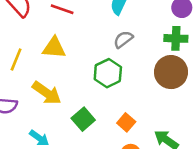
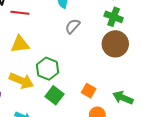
green cross: (176, 38) -> (114, 17), turned 30
green hexagon: (108, 73) -> (48, 69), moved

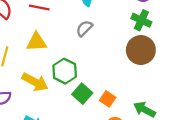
gray semicircle: (73, 26) -> (84, 28), moved
green square: (54, 95) -> (82, 94), moved

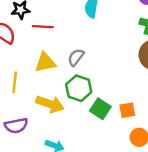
gray semicircle: (84, 28) -> (76, 57), moved
orange square: (108, 99) -> (127, 110), turned -35

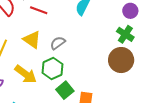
yellow triangle: (45, 62) -> (32, 40), turned 30

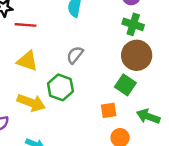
gray semicircle: (58, 43) -> (75, 55), moved
green square: (65, 90) -> (125, 85), moved

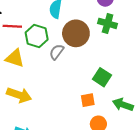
brown circle: (137, 55) -> (76, 33), moved
green hexagon: (60, 87) -> (37, 36), moved

